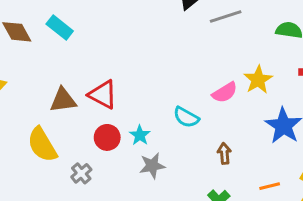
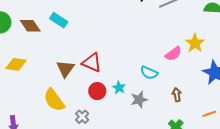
brown triangle: (63, 100) -> (65, 69), turned -42
gray star: (152, 166) -> (139, 100), moved

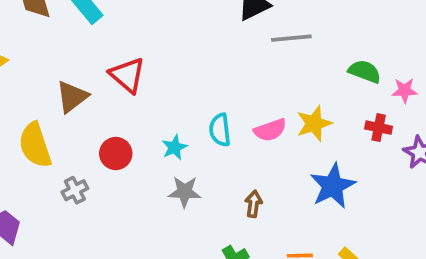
red triangle: (92, 63) -> (127, 75), moved
cyan semicircle: (149, 73) -> (220, 130), moved, turned 42
cyan star: (119, 88) -> (174, 147), moved

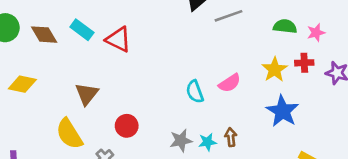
red triangle: (127, 75) -> (118, 39), moved
yellow star: (314, 123) -> (275, 70), moved
cyan star: (174, 147) -> (207, 142), moved, turned 30

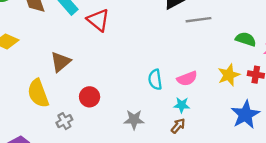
blue star: (282, 111) -> (245, 115), moved
brown arrow: (231, 137) -> (178, 126), turned 35
cyan star: (207, 142) -> (182, 105), moved

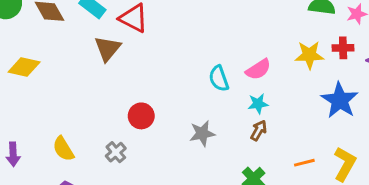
brown triangle: (61, 62) -> (108, 48), moved
yellow star: (229, 75) -> (309, 55), turned 30
yellow semicircle: (38, 93) -> (63, 149), moved, size x0.7

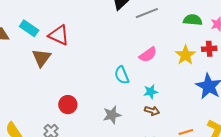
yellow star: (309, 55) -> (185, 55), turned -30
pink semicircle: (258, 69) -> (148, 55), moved
brown arrow: (259, 131) -> (152, 111), turned 80

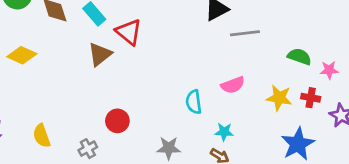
yellow star: (185, 55) -> (279, 98), turned 30

